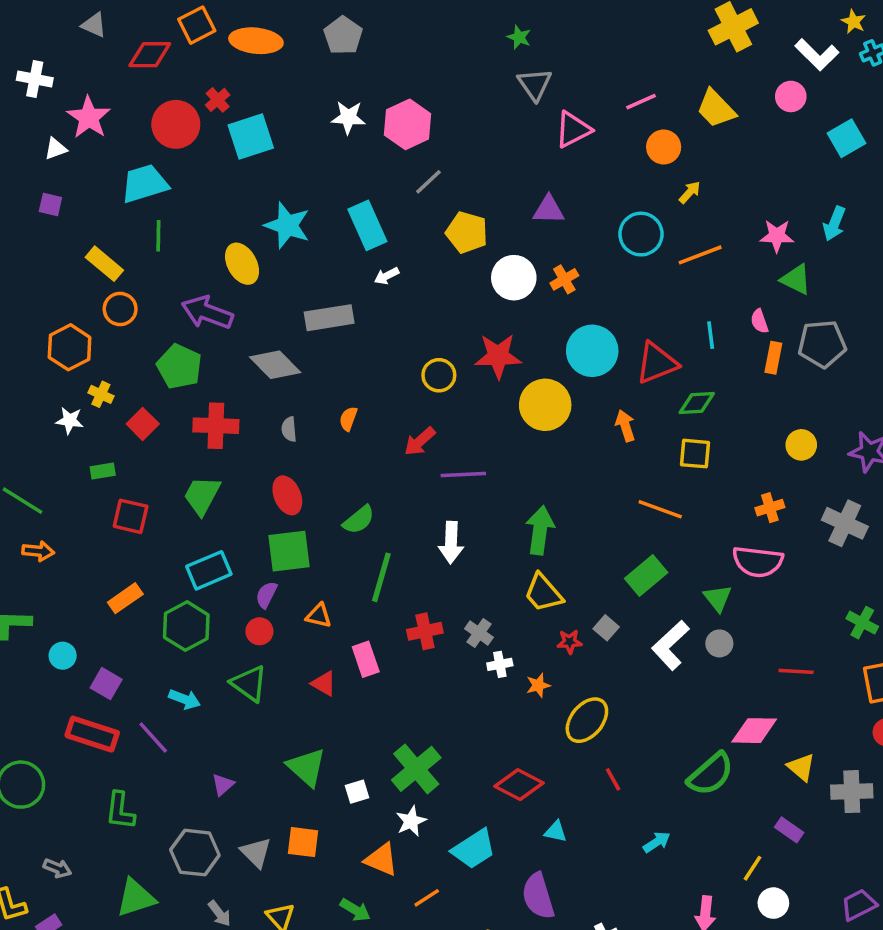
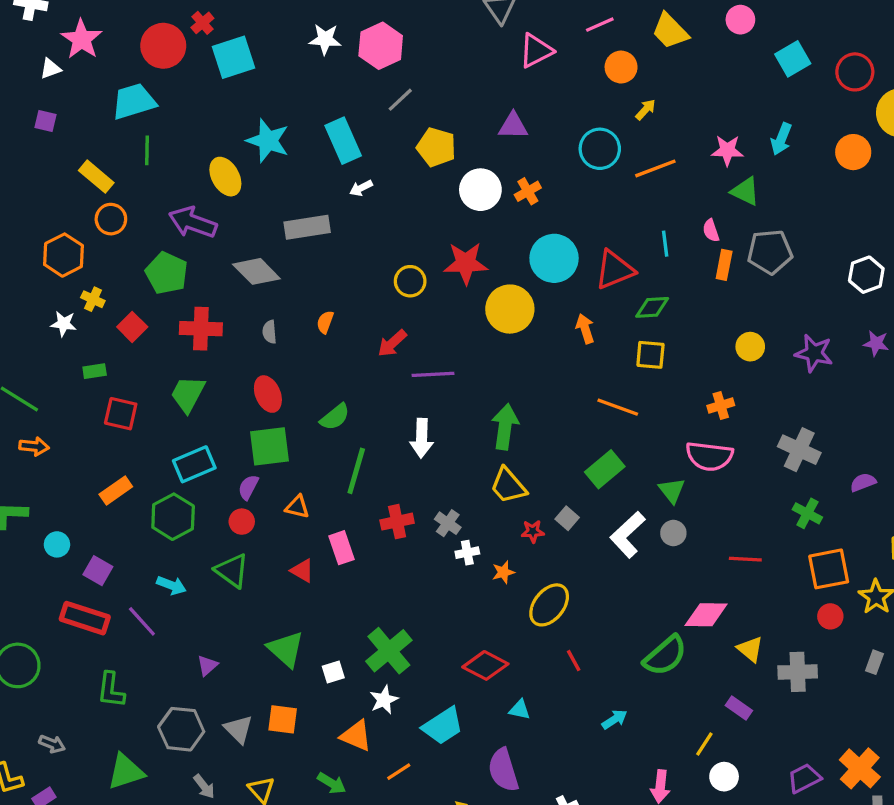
gray cross: (845, 523) -> (799, 450), moved

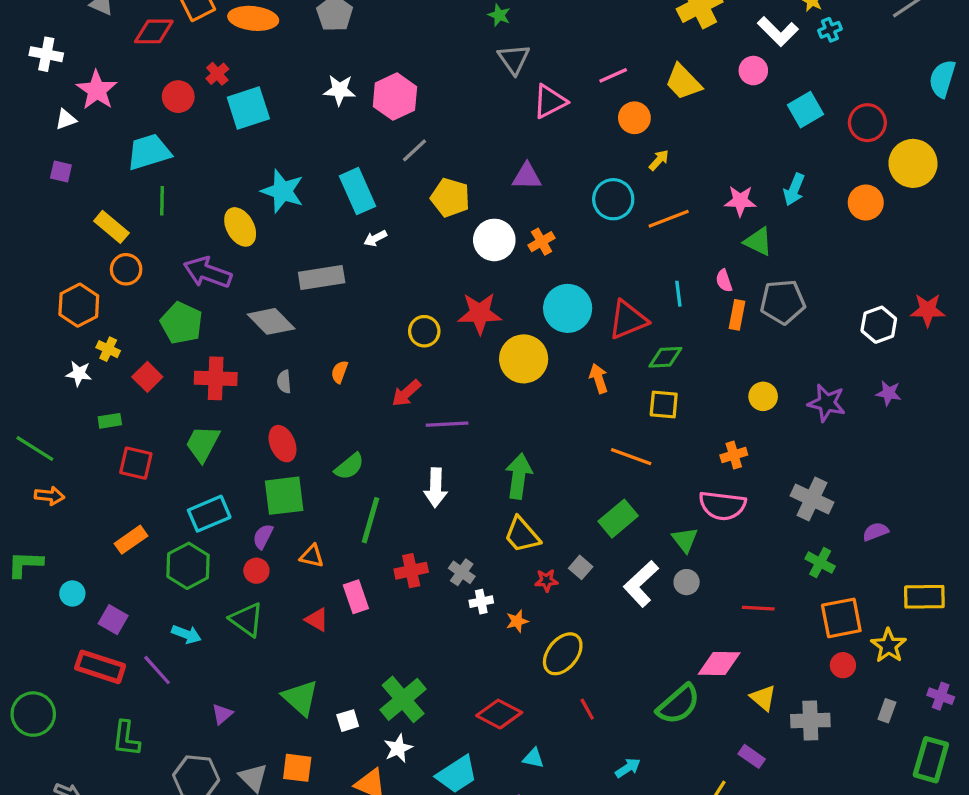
red circle: (163, 46) -> (178, 97), size x0.7

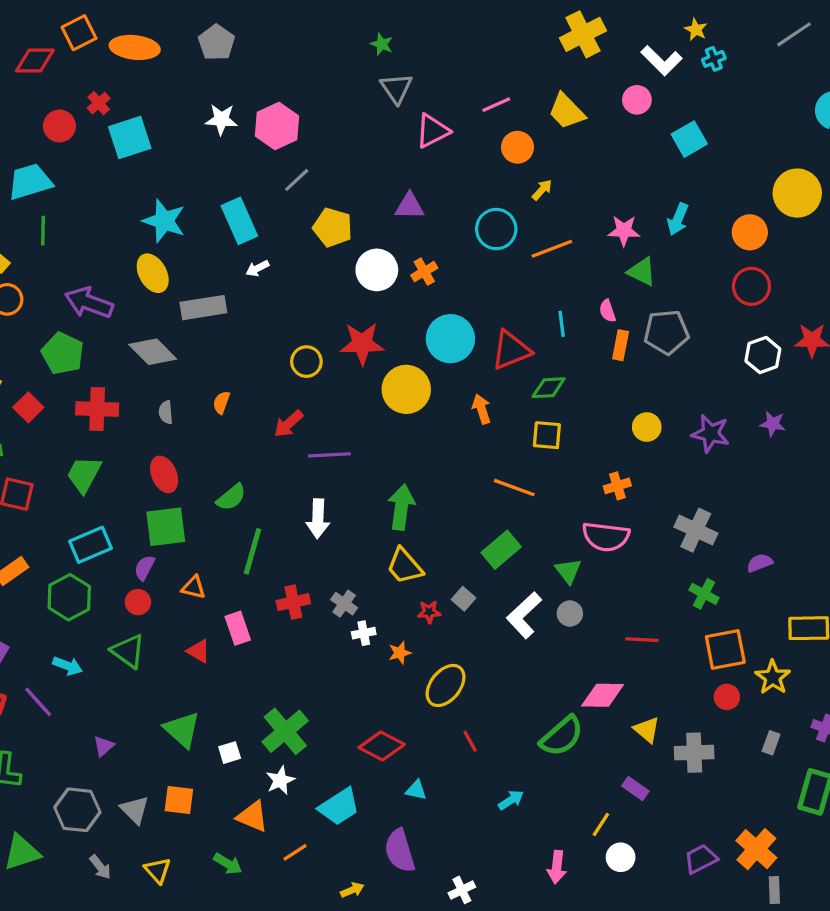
red circle: (867, 123) -> (751, 286), moved
yellow ellipse: (240, 227) -> (153, 273), moved

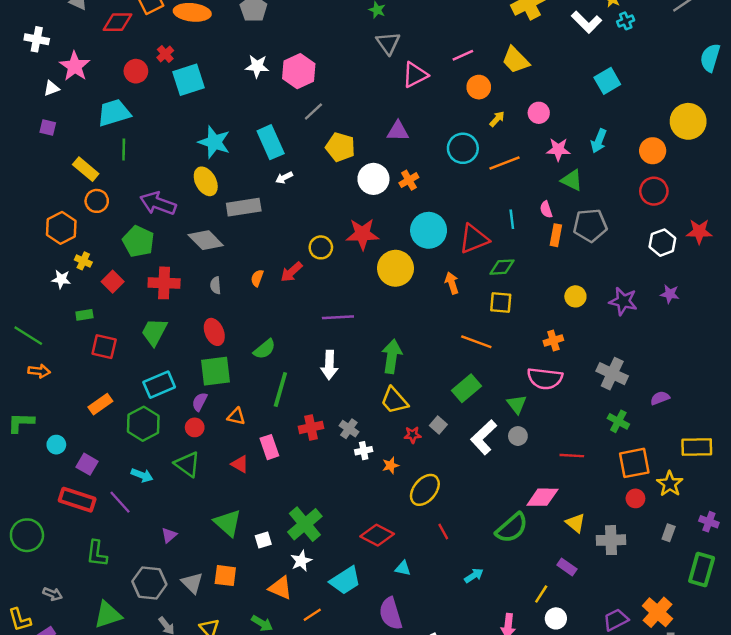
pink circle: (637, 100) -> (539, 113), moved
red arrow: (288, 424) -> (291, 272), moved

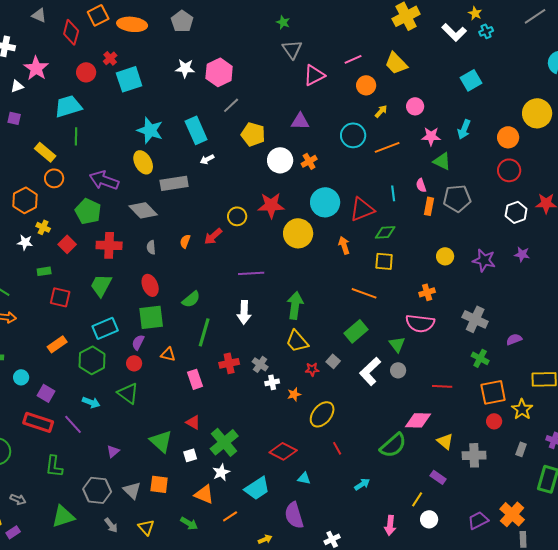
red diamond: (118, 22) -> (71, 32), turned -75
red triangle: (240, 464) -> (193, 422), moved

